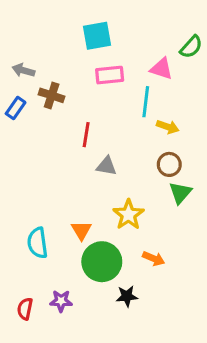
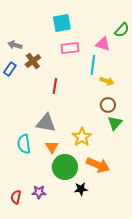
brown cross: (52, 95) -> (33, 61), turned 35
gray triangle: (107, 166) -> (46, 123), moved, size x1.5
cyan semicircle: (37, 243) -> (24, 144), moved
orange arrow: (154, 259) -> (98, 165), size x1.6

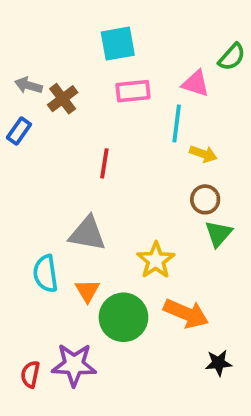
brown cross: (33, 61) -> (63, 99), moved
orange triangle: (52, 147) -> (87, 291), moved
black star: (81, 189) -> (218, 363), moved
purple star: (39, 192) -> (74, 365), size x1.6

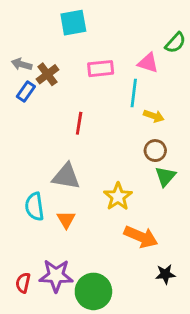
cyan square: (118, 44) -> (73, 23), moved
blue rectangle: (19, 131) -> (26, 92), moved
green circle: (123, 317) -> (93, 291), moved

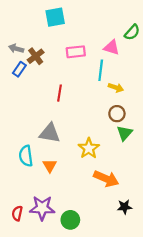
green circle: (93, 291) -> (70, 220), size x0.7

